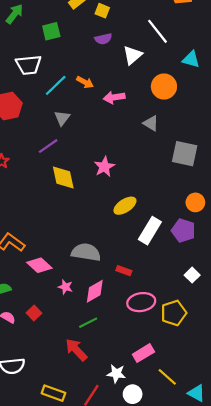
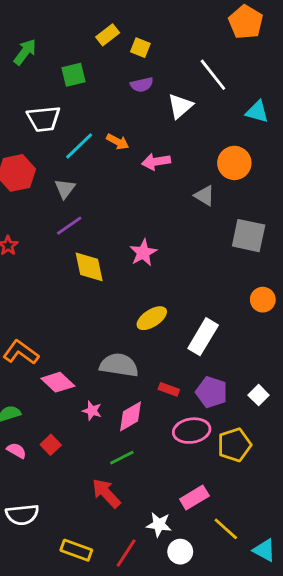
orange circle: (164, 87) -> (234, 163), moved
gray triangle: (62, 118) -> (65, 189), moved
yellow ellipse: (125, 206) -> (152, 318), moved
purple pentagon: (183, 231) -> (212, 392), moved

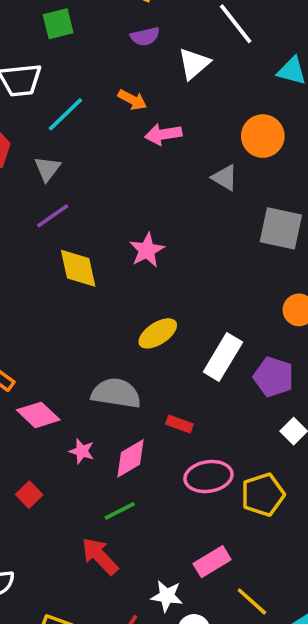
orange arrow: (118, 142) -> (132, 100), moved
purple pentagon: (212, 392) -> (274, 377), moved

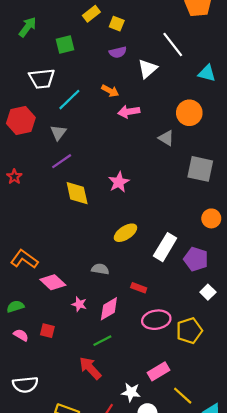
gray semicircle: (116, 393) -> (100, 269), size x0.6
red square: (29, 495) -> (47, 331), turned -32

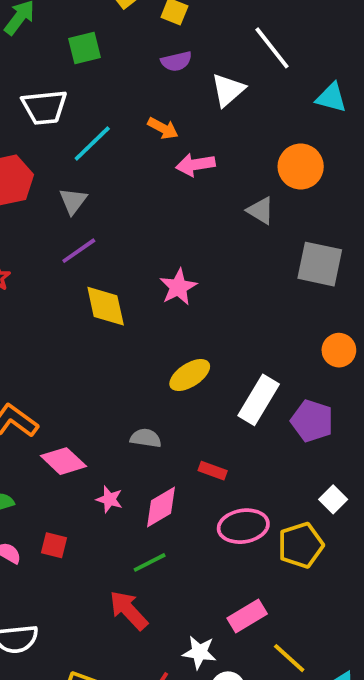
white square: (208, 292) -> (333, 499), moved

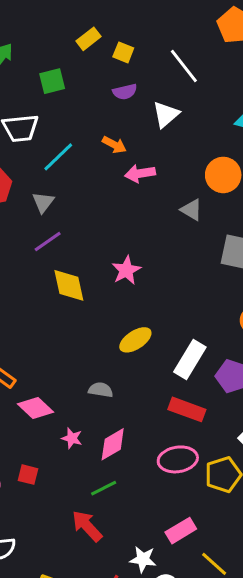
white line: (272, 48) -> (184, 66), moved
red rectangle: (213, 471) -> (187, 409), moved, size x1.6

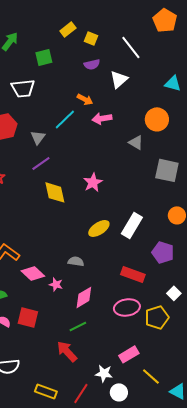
cyan line: (58, 157) -> (65, 119), moved
white rectangle: (190, 360) -> (132, 225), moved
pink star: (72, 438) -> (56, 284), moved
red square: (28, 475) -> (28, 317), size x1.5

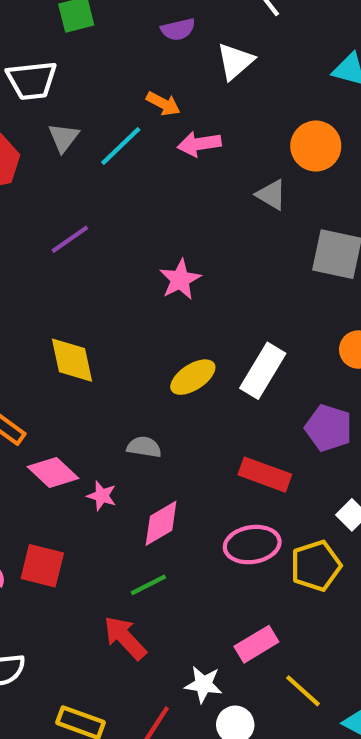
gray triangle: (38, 137) -> (64, 138), moved
yellow diamond: (55, 192) -> (72, 360), moved

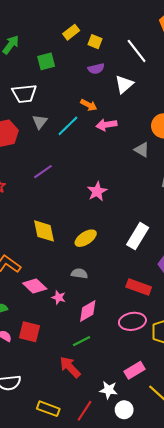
yellow ellipse: (193, 377) -> (86, 238), moved

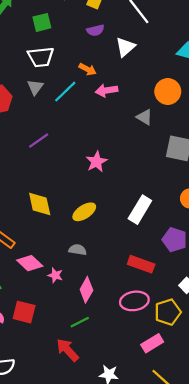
white trapezoid: (24, 94) -> (41, 57), moved
pink diamond: (88, 311) -> (86, 290), turned -30
pink rectangle: (135, 370) -> (152, 343), moved

